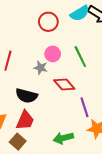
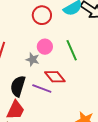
black semicircle: (27, 96) -> (18, 86), turned 90
purple line: (85, 107) -> (42, 89), moved, turned -54

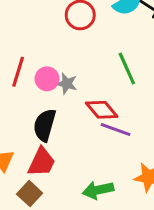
pink circle: (45, 47) -> (47, 79), moved
purple line: (42, 89) -> (116, 130), moved

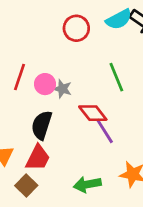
purple line: (116, 130) -> (105, 131), turned 36

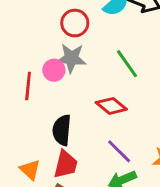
pink circle: (45, 84) -> (54, 70), moved
gray star: (62, 89) -> (71, 58), moved, size x1.5
purple line: (105, 131) -> (119, 151), moved

